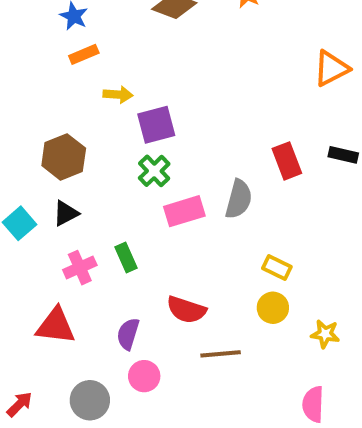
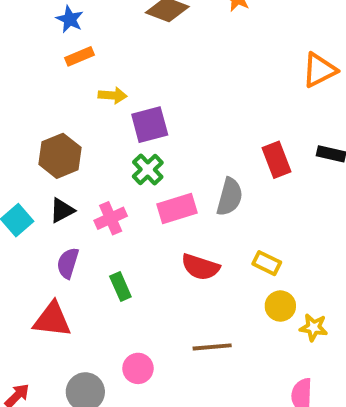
green rectangle: (126, 257) -> (120, 287), moved
pink cross: (80, 268) -> (111, 218), moved
yellow circle: (273, 308) -> (280, 306), moved
red semicircle: (186, 310) -> (200, 267), moved
purple semicircle: (128, 334) -> (68, 263), moved

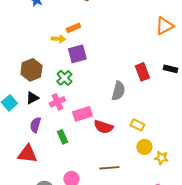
orange rectangle: (79, 56) -> (73, 28), moved
green cross: (148, 169) -> (64, 78), moved
pink rectangle: (177, 208) -> (82, 114), moved

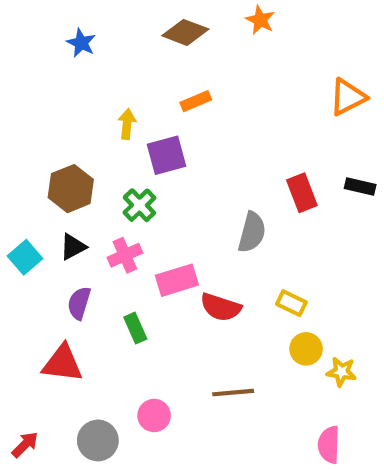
orange rectangle: (73, 28) -> (196, 101), moved
yellow arrow: (58, 39) -> (127, 124), turned -88

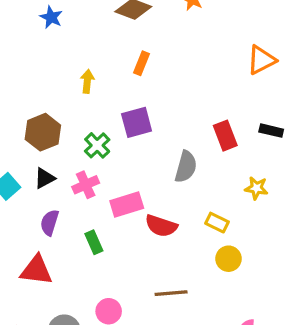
orange rectangle: (196, 101) -> (141, 63), turned -45
purple square: (167, 155) -> (137, 122), moved
yellow star: (341, 372) -> (256, 188), moved

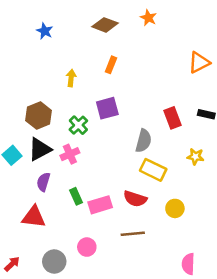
black triangle: (45, 178) -> (40, 149), size x1.5
pink rectangle: (127, 204) -> (100, 205), moved
yellow rectangle: (217, 223) -> (153, 170), moved, size x1.5
red semicircle: (161, 226) -> (135, 199), moved

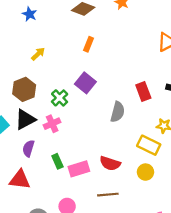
yellow arrow: (71, 78) -> (38, 54), moved, turned 40
purple square: (107, 108) -> (85, 83), turned -36
yellow rectangle: (153, 170) -> (149, 145), moved

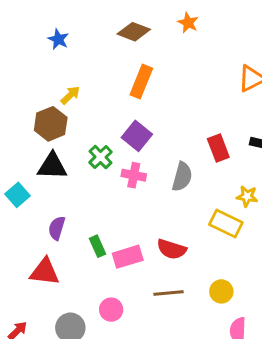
orange rectangle: (89, 44) -> (141, 82), size x1.5
brown hexagon: (24, 89) -> (51, 124), moved
black triangle: (25, 119) -> (52, 166), moved, turned 30
pink cross: (52, 124) -> (134, 175), moved, turned 35
yellow circle: (145, 172) -> (221, 291), moved

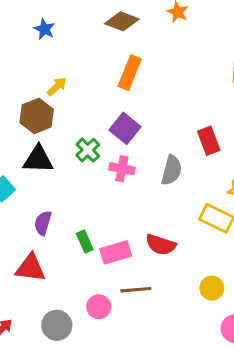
brown line: (168, 293) -> (136, 290), moved

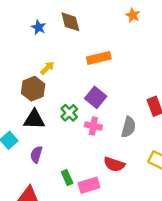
brown diamond: (122, 21) -> (70, 22), moved, turned 55
orange rectangle: (130, 73) -> (99, 58), turned 55
purple semicircle: (43, 223) -> (36, 154), moved
red semicircle: (161, 245) -> (114, 164), moved

